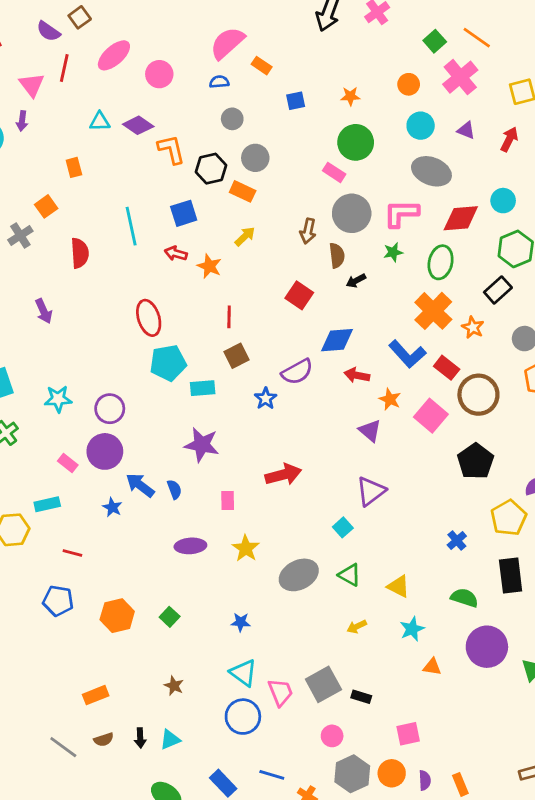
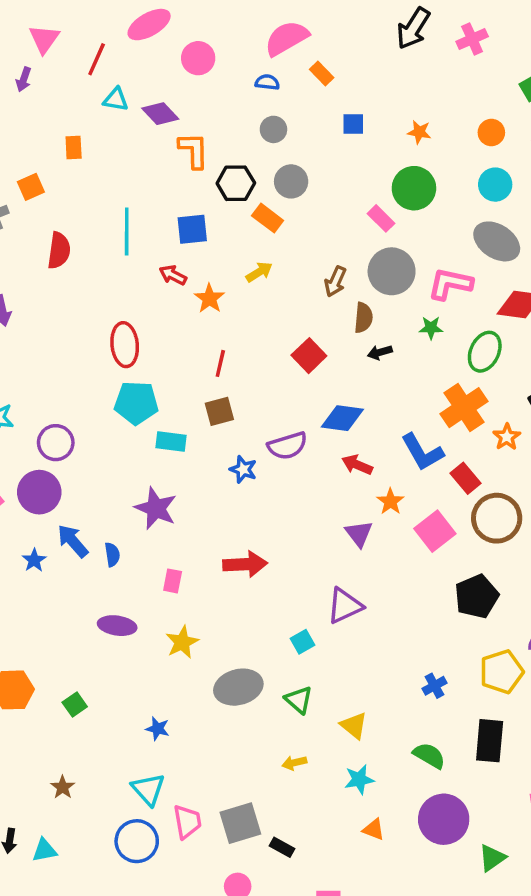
red line: (64, 68) -> (97, 59), moved
blue star: (266, 398) -> (243, 469), turned -30

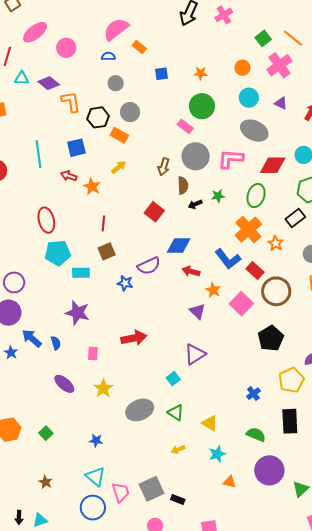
green star: (431, 328) -> (218, 196), moved
purple ellipse: (117, 626) -> (64, 384), turned 40

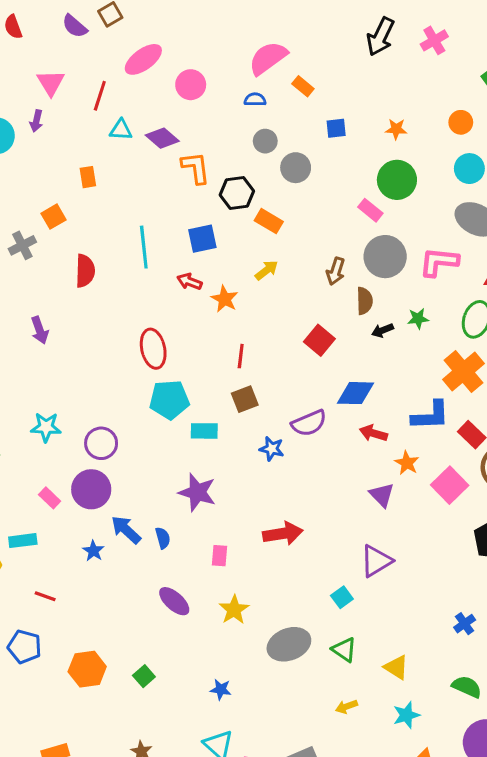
gray circle: (130, 112) -> (296, 168), moved
blue L-shape: (228, 259) -> (431, 416), turned -56

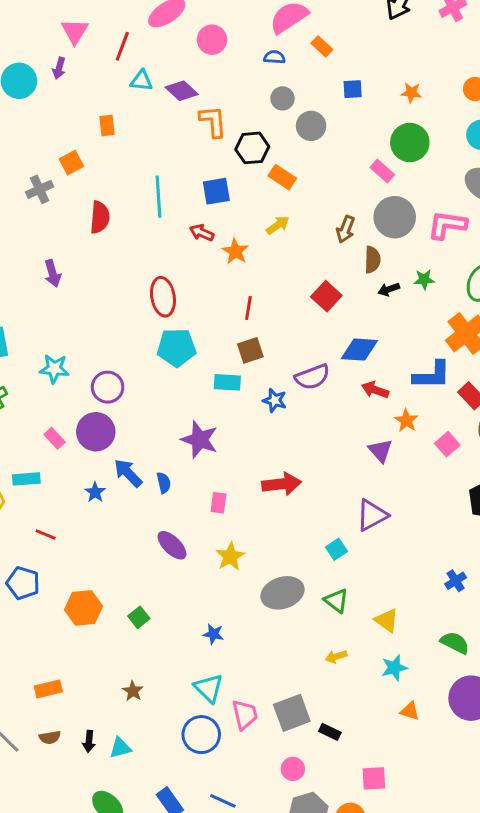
cyan rectangle: (204, 431) -> (227, 382), moved
pink square: (450, 485) -> (447, 444), size x0.7

